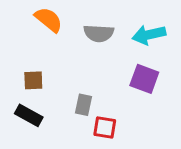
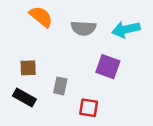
purple square: (144, 79) -> (108, 67), moved
gray rectangle: (84, 105) -> (60, 86), moved

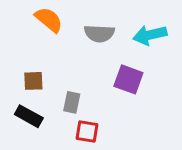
red square: (89, 108) -> (87, 132), moved

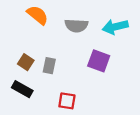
brown square: (33, 81) -> (26, 62), turned 35
gray rectangle: (72, 102) -> (49, 66), moved

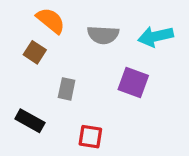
brown square: (26, 62) -> (35, 52), moved

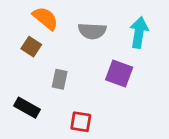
cyan arrow: (156, 36) -> (139, 32), turned 112

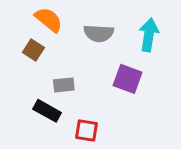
gray rectangle: (60, 79) -> (64, 85), turned 72
black rectangle: (27, 108) -> (47, 111), moved

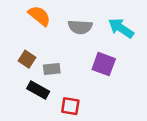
cyan arrow: (149, 35) -> (121, 28), turned -65
brown square: (33, 50) -> (27, 59), moved

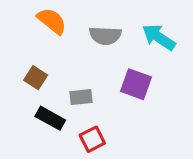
gray rectangle: (52, 69) -> (81, 97), moved
red square: (70, 106) -> (92, 139), turned -36

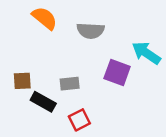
cyan arrow: (159, 37) -> (146, 53), moved
brown square: (36, 78) -> (22, 81), moved, turned -36

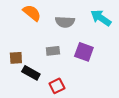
cyan arrow: (146, 53) -> (101, 18), moved
gray rectangle: (70, 84) -> (53, 51), moved

